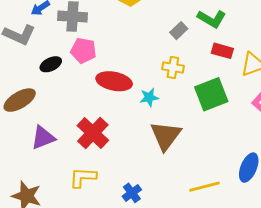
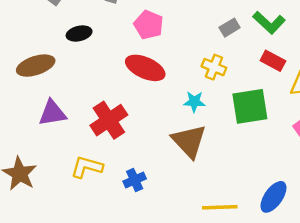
pink pentagon: (83, 51) -> (149, 25), moved
cyan star: (149, 97) -> (194, 102), moved
brown triangle: (166, 136) -> (189, 141), turned -32
blue cross: (132, 193) -> (135, 180), moved

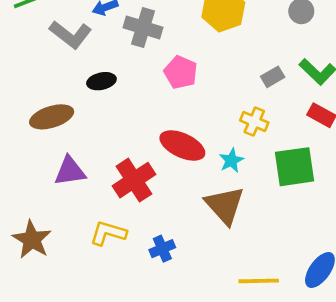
red ellipse: (145, 68) -> (182, 145), moved
cyan star: (194, 102) -> (231, 160), turned -30

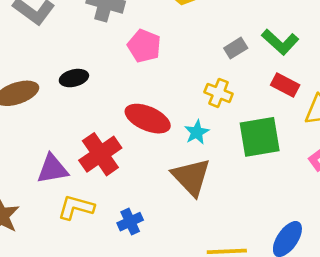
black ellipse: (101, 81) -> (74, 78), moved
purple triangle: (70, 171) -> (52, 169), moved

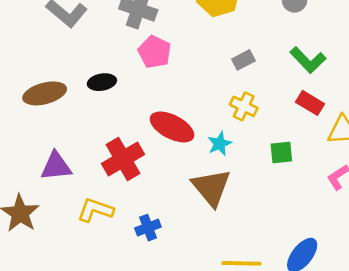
pink pentagon: (144, 46) -> (155, 52), moved
gray rectangle: (236, 48) -> (243, 60), moved
green square: (260, 137) -> (281, 152), size x0.6
purple triangle: (52, 169) -> (56, 166), moved

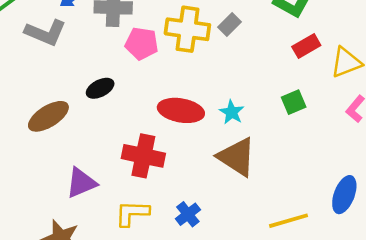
red rectangle: (310, 103) -> (306, 46), turned -44
yellow cross: (244, 106) -> (187, 29), moved, size x1.6
red cross: (123, 159) -> (143, 156), turned -30

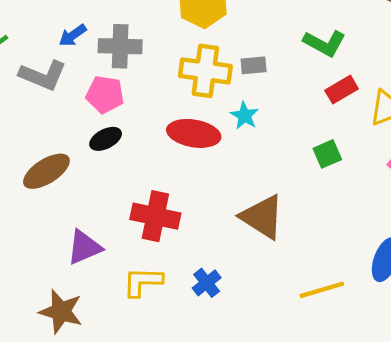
gray rectangle: (230, 25) -> (254, 65), turned 40
pink pentagon: (142, 44) -> (105, 94), moved
red ellipse: (181, 110) -> (194, 133), moved
cyan star: (232, 112) -> (245, 116), moved

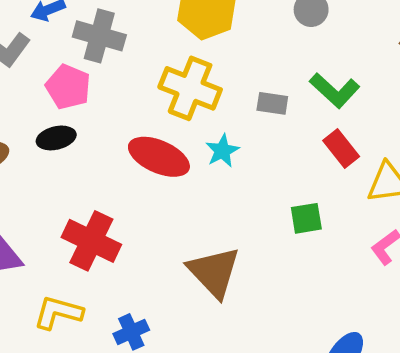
gray rectangle: (254, 65) -> (272, 103), moved
red rectangle: (342, 90) -> (341, 148), turned 68

